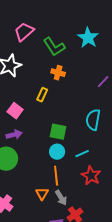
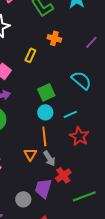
orange cross: (58, 73) -> (54, 38), moved
cyan semicircle: (93, 120) -> (81, 80), turned 120
green square: (58, 132) -> (46, 92), turned -36

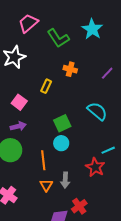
cyan line: (70, 114) -> (108, 150), moved
orange line: (44, 136) -> (43, 160), moved
gray arrow: (49, 158) -> (65, 180), moved, turned 35

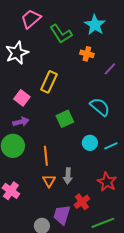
orange cross: (70, 69) -> (87, 54), moved
yellow rectangle: (46, 86) -> (49, 82), size x1.5
cyan circle: (61, 143) -> (90, 143), moved
red star: (95, 167) -> (107, 182), moved

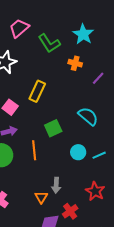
orange line: (46, 156) -> (34, 150), moved
orange triangle: (49, 181) -> (41, 197), moved

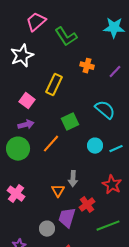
cyan star: (83, 34) -> (114, 28), moved, turned -30
orange cross: (75, 63) -> (87, 66), moved
orange line: (34, 150) -> (51, 144), turned 48

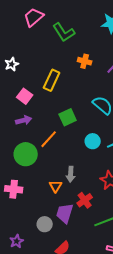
white star: (22, 56) -> (12, 64), moved, size x0.6
green circle: (18, 149) -> (26, 154), moved
pink cross: (16, 194) -> (14, 189), turned -30

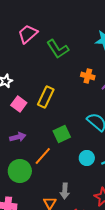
orange cross: (85, 61) -> (88, 76), moved
pink square: (25, 96) -> (19, 104), moved

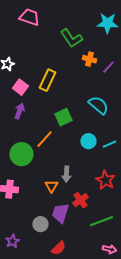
pink trapezoid: (28, 34) -> (29, 17), turned 60
green L-shape: (58, 49) -> (71, 38), moved
purple arrow: (18, 137) -> (19, 111), moved, turned -56

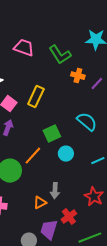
pink trapezoid: (29, 17) -> (24, 48), moved
cyan circle: (88, 141) -> (66, 154), moved
orange triangle: (51, 186) -> (40, 203), turned 32

